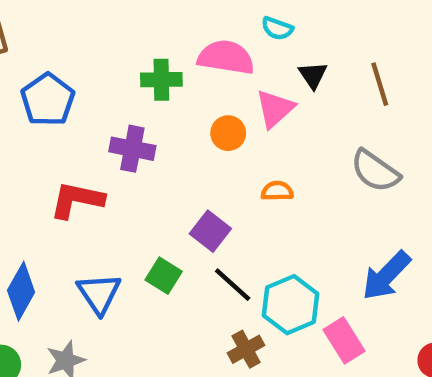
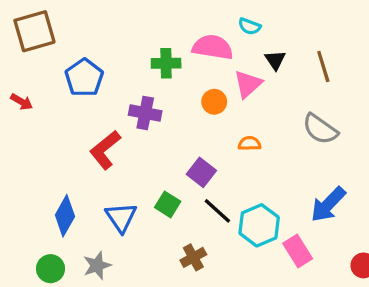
red L-shape: (77, 200) -> (105, 150), turned -51
brown cross: (246, 349) -> (193, 257), moved

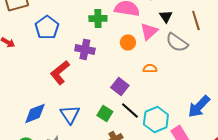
gray semicircle: (320, 129) -> (177, 42), moved
green square: (168, 204) -> (105, 113), moved
blue diamond: (65, 216) -> (35, 113), turned 40

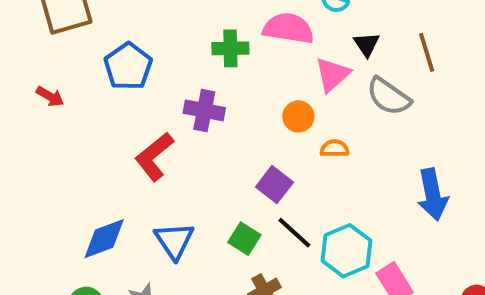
orange circle: (128, 42) -> (298, 116), moved
blue arrow: (199, 106) -> (433, 195), moved, turned -55

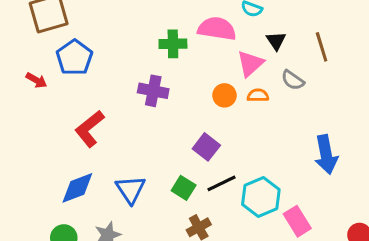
blue pentagon: (128, 66) -> (74, 57), moved
gray semicircle: (389, 96) -> (293, 80), size x0.7
orange semicircle: (334, 149) -> (258, 95), moved
red L-shape: (154, 157) -> (90, 129), moved
black line: (294, 233) -> (221, 183), turned -68

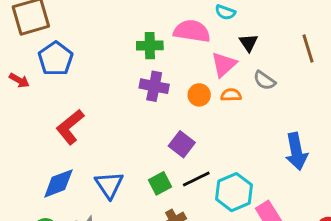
brown line: (322, 47) -> (308, 49), moved
purple cross: (153, 91) -> (154, 86), moved
green square: (184, 188) -> (160, 183), turned 30

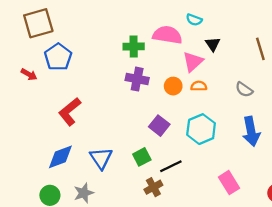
gray semicircle: (264, 80) -> (244, 90), moved
black line: (196, 179) -> (171, 166), moved
cyan hexagon: (234, 192) -> (201, 129), moved

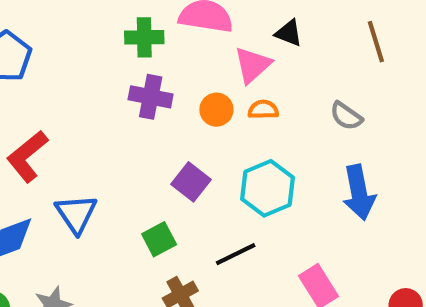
black triangle: (213, 44) -> (289, 33), turned -35
blue triangle: (101, 158) -> (76, 214), moved
black line: (171, 166) -> (236, 254), moved

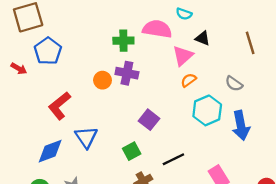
orange circle: (216, 110) -> (103, 80), moved
orange semicircle: (263, 110) -> (189, 80), turned -35
cyan hexagon: (267, 188) -> (207, 110), moved

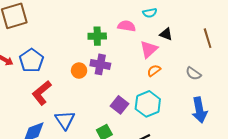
cyan semicircle: (184, 14) -> (150, 13), turned -32
pink semicircle: (157, 29) -> (127, 26), size x0.7
blue pentagon: (48, 51) -> (31, 60), moved
cyan hexagon: (207, 110) -> (148, 104), moved

